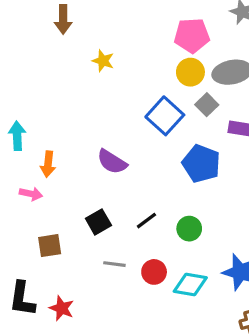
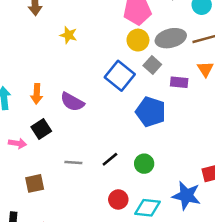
purple semicircle: (112, 162) -> (72, 102), moved
orange arrow: (48, 164) -> (37, 94), moved
black square: (98, 222) -> (41, 129), moved
gray line: (114, 264) -> (73, 162), moved

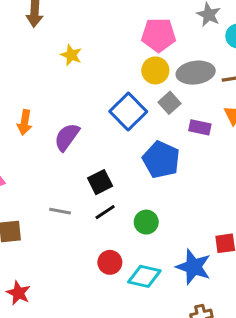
purple semicircle: (72, 102) -> (67, 137), turned 90
black square: (41, 129) -> (100, 182), moved

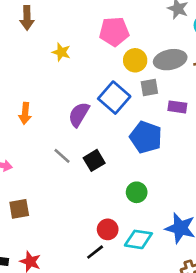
pink pentagon: (159, 35) -> (114, 32), moved
gray square: (170, 103) -> (149, 87), turned 36
purple semicircle: (67, 137) -> (79, 114), moved
gray line: (60, 211) -> (62, 156), moved, turned 36
black line: (105, 212) -> (95, 252), moved

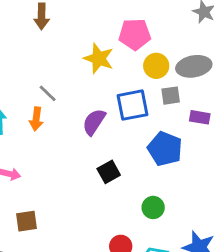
yellow star: (61, 52) -> (99, 58), moved, size x1.5
blue square: (114, 98) -> (132, 105), turned 36
gray line: (62, 156) -> (48, 93), moved

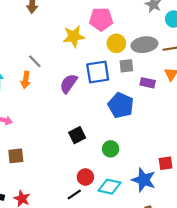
yellow star: (99, 58) -> (74, 36), turned -30
black square: (109, 172) -> (77, 135), moved

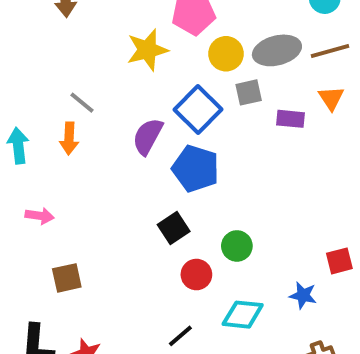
blue square: (98, 72) -> (198, 109), turned -30
blue pentagon: (121, 105) -> (196, 168), moved
red circle: (85, 177) -> (196, 275), moved
blue star: (144, 180) -> (303, 295), size x0.6

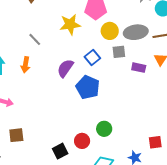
gray line: (82, 103) -> (35, 39), moved
blue square: (198, 109) -> (92, 58), size x0.7
black square: (174, 228) -> (60, 151), moved

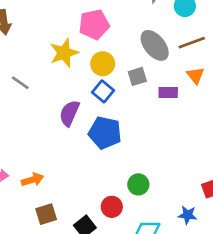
yellow circle: (110, 31) -> (103, 64), moved
gray ellipse: (136, 32) -> (155, 45), turned 70
orange arrow: (25, 65) -> (33, 180), moved, turned -105
brown square: (16, 135) -> (46, 214), moved

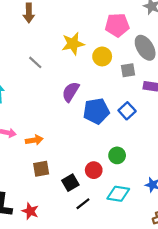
pink pentagon: (94, 24) -> (117, 25), moved
blue square: (103, 91) -> (127, 111), moved
blue pentagon: (105, 133) -> (96, 111), turned -30

